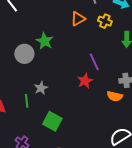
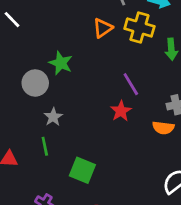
yellow cross: (105, 21) -> (139, 27), size x1.5
gray star: (41, 88) -> (53, 117), moved

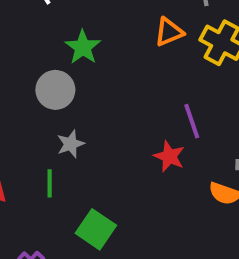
green star: (61, 63) -> (83, 47), moved
red star: (121, 111) -> (169, 156), turned -30

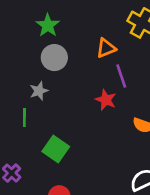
orange triangle: (169, 32) -> (106, 48), moved
gray circle: (55, 90) -> (54, 58), moved

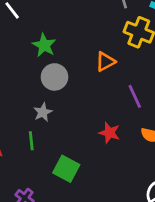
purple line: (121, 76) -> (135, 96), moved
red star: (106, 100) -> (109, 133), moved

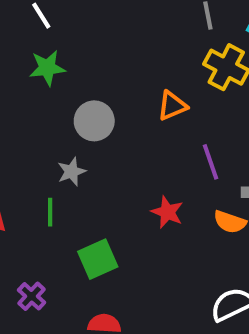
green star: (44, 45) -> (47, 68), moved, turned 30
green square: (66, 169) -> (98, 259), turned 32

